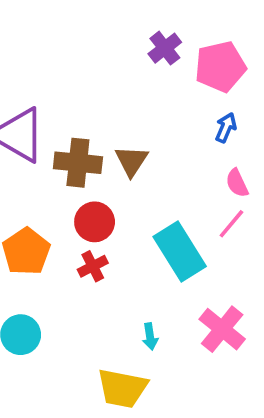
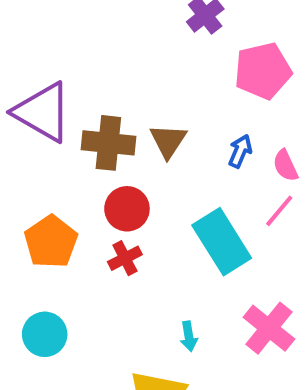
pink pentagon: (220, 67) -> (263, 71), moved
blue arrow: (226, 128) -> (240, 151), moved

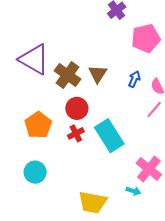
brown cross: (108, 143) -> (67, 75), turned 30
cyan rectangle: (222, 242) -> (109, 136), moved
cyan arrow: (189, 336) -> (133, 191), moved, turned -64

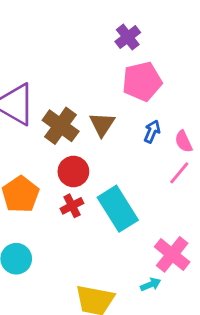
pink pentagon: (146, 38) -> (142, 81), moved
cyan arrow: (133, 191) -> (151, 284), turned -40

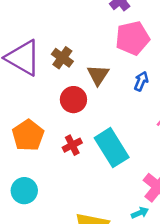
brown cross: (61, 126) -> (62, 58), moved, size x0.7
red circle: (73, 171) -> (73, 100), moved

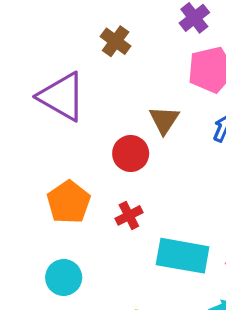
brown cross: (62, 58) -> (116, 41), moved
cyan rectangle: (112, 148) -> (183, 256), moved, turned -48

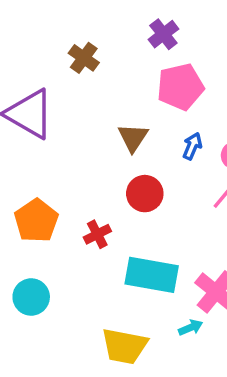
red circle: (131, 154) -> (145, 194), moved

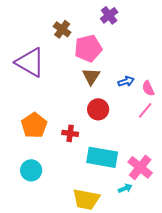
pink pentagon: (180, 87) -> (88, 48), moved
blue arrow: (192, 146) -> (126, 81), turned 49
red cross: (97, 234) -> (70, 133), turned 35

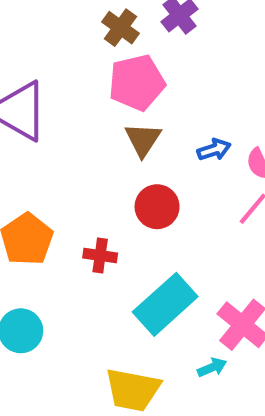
brown cross: (62, 29) -> (120, 28), moved
cyan rectangle: (102, 157) -> (165, 304), turned -52

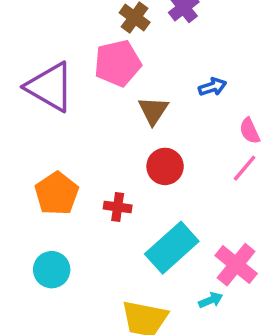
pink pentagon: (137, 83) -> (118, 63), moved
blue arrow: (214, 150) -> (212, 87), moved

